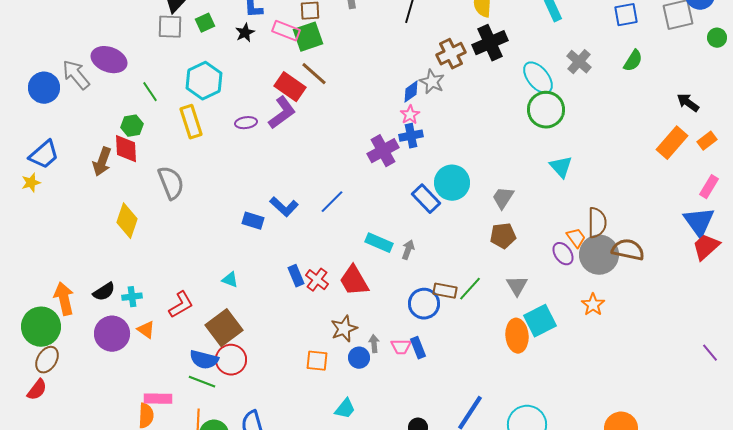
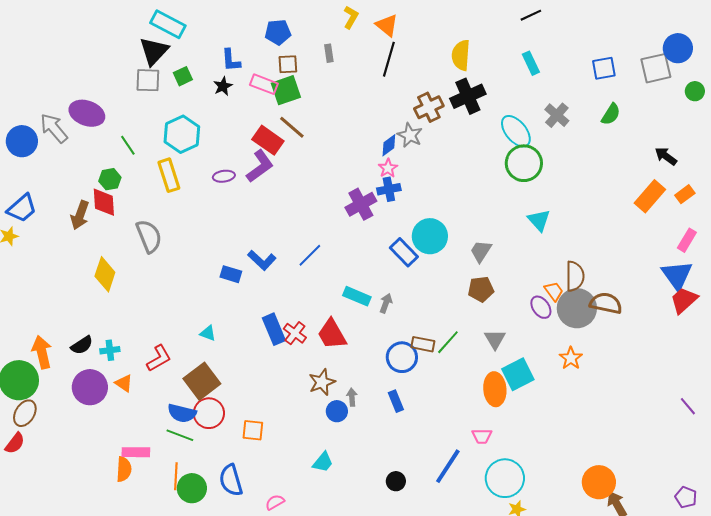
blue rectangle: (296, 276) -> (274, 329), size x1.4
pink trapezoid: (401, 347) -> (482, 436), moved
orange square: (317, 361) -> (253, 430), moved

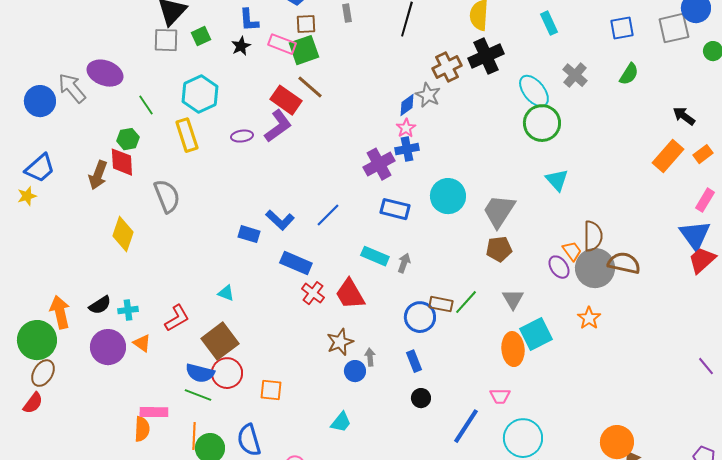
gray trapezoid: (481, 251) -> (499, 211), size x1.5
blue rectangle: (404, 252) -> (395, 209), moved, turned -32
blue rectangle: (274, 329) -> (296, 263), moved, turned -44
black circle: (396, 481) -> (421, 398), moved

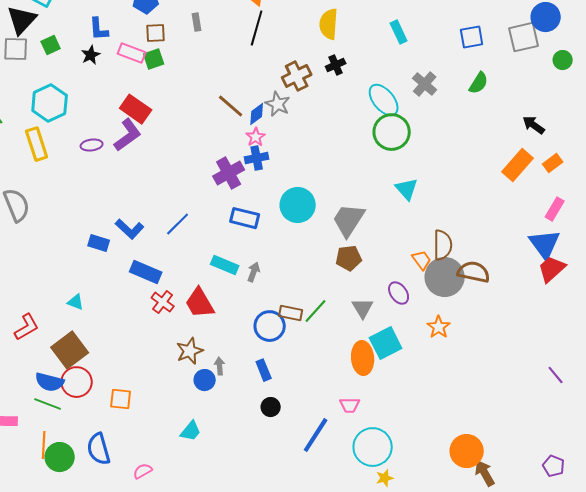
green square: (304, 50) -> (154, 59), size x0.7
black cross: (486, 56) -> (336, 65), size x0.6
brown line: (310, 87) -> (231, 106), moved
purple ellipse: (559, 267) -> (399, 293), moved

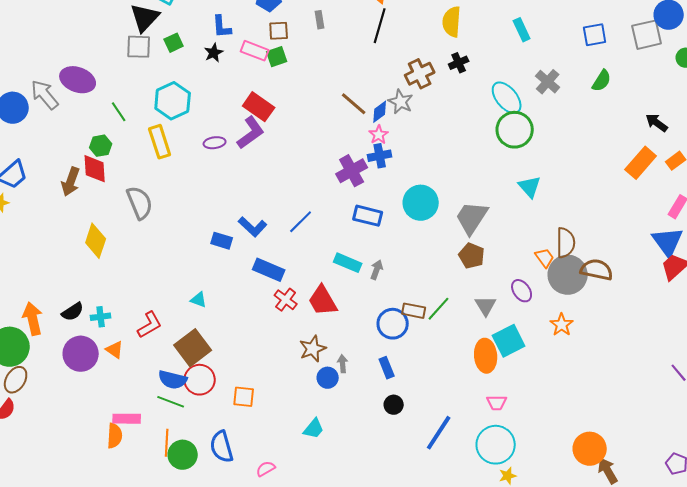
brown pentagon: (349, 258) -> (472, 256), turned 30
pink trapezoid: (350, 405) -> (497, 403), moved

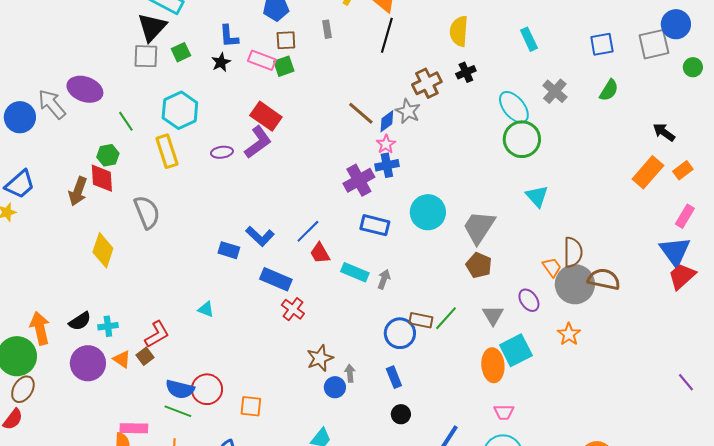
red trapezoid: (323, 301) -> (320, 253), moved, size x0.7
brown square: (193, 348) -> (145, 356), moved, size x0.5

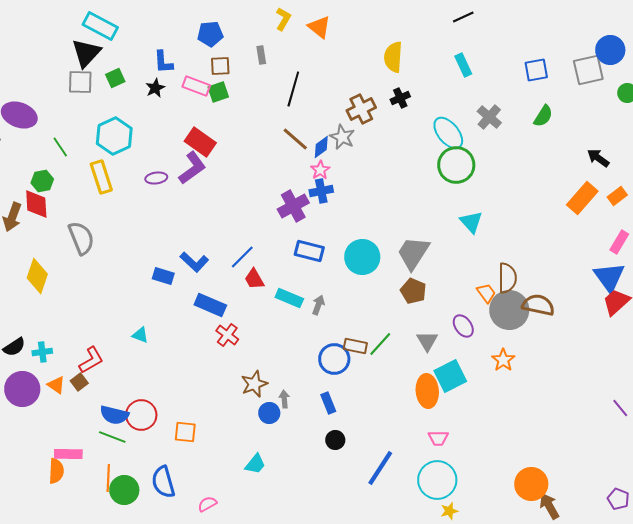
black line: (387, 35) -> (293, 89), moved
cyan circle: (428, 212) -> (362, 257), moved

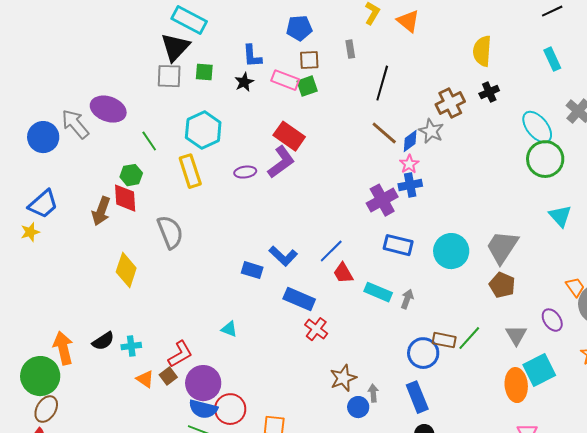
green square: (115, 78) -> (204, 72), turned 30
purple circle: (22, 389) -> (203, 383), moved
blue rectangle: (328, 403) -> (417, 397), size x1.4

